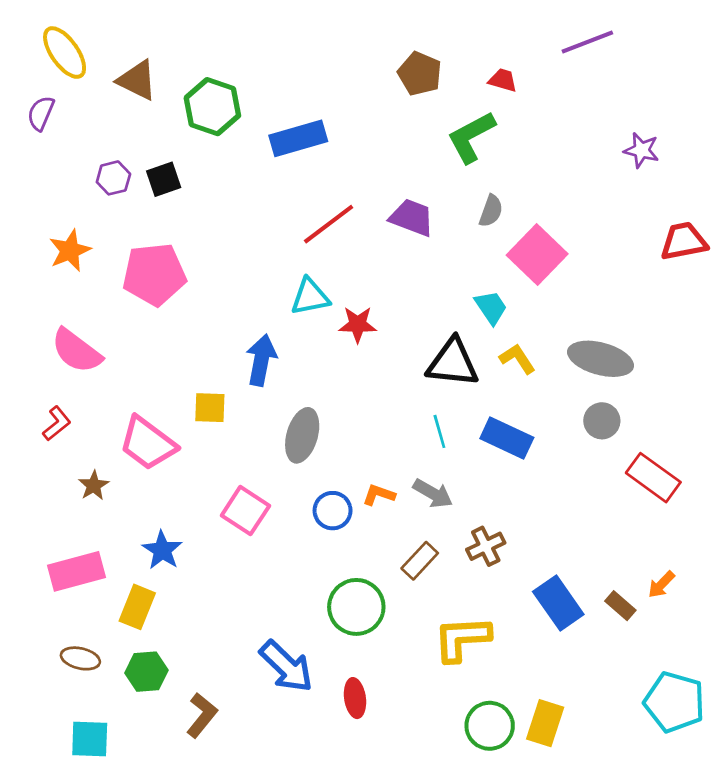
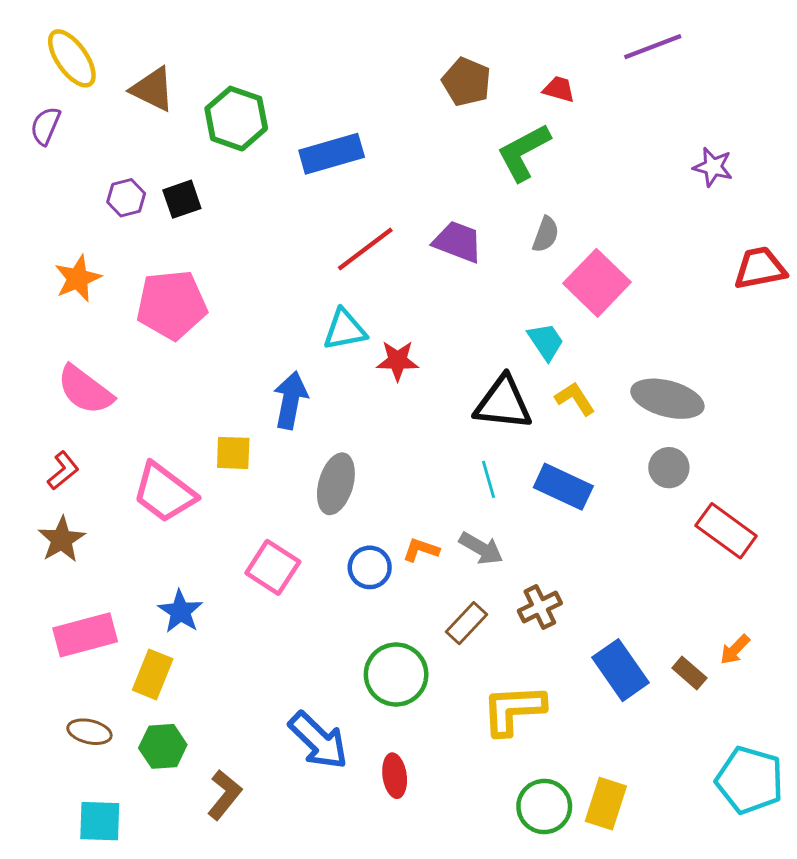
brown star: (94, 486) -> (62, 540), moved, size x1.4

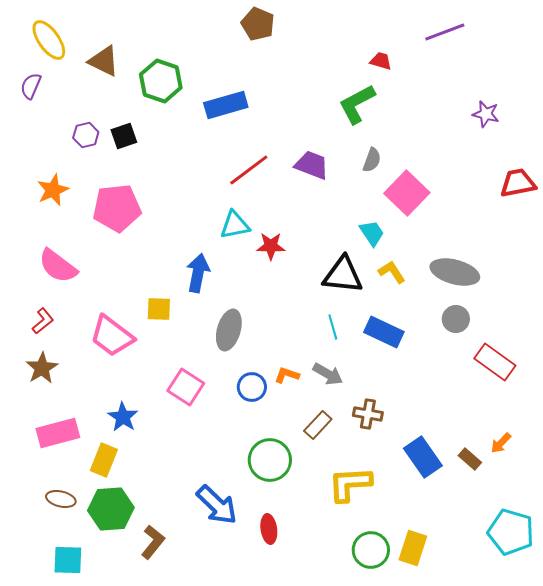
brown pentagon: (466, 82) -> (258, 24), moved
brown cross: (540, 607) -> (368, 414), turned 36
green hexagon: (163, 746) -> (111, 509), size x1.4

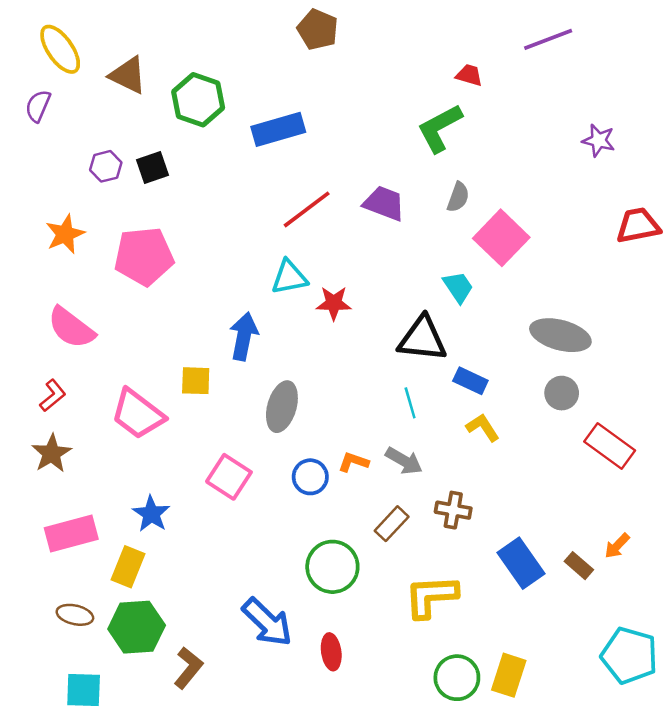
yellow L-shape: (392, 272) -> (483, 428), moved
blue rectangle: (384, 332) -> (470, 381), moved, size x0.7

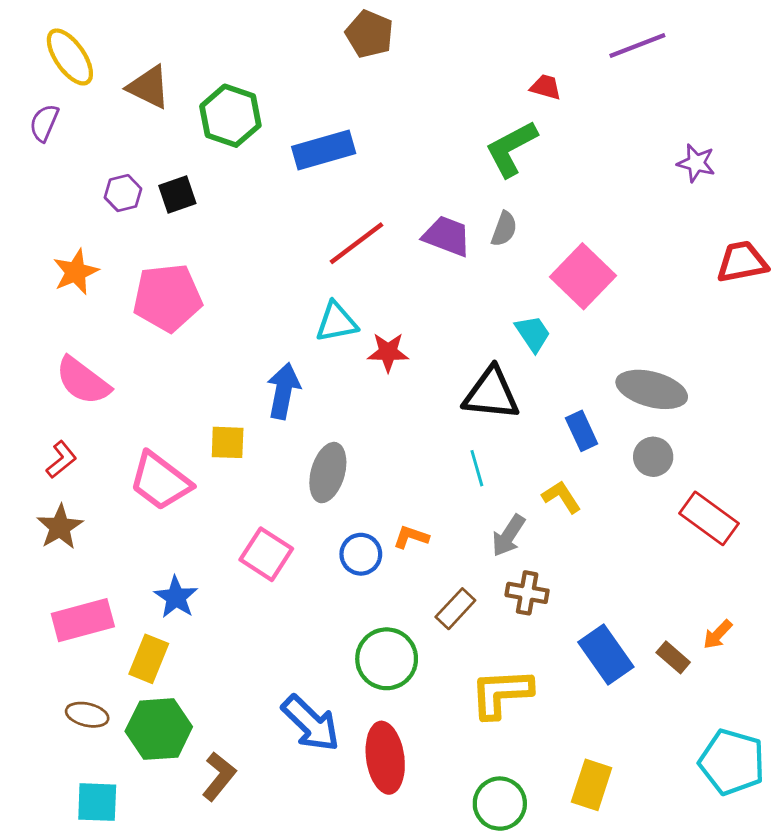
gray semicircle: (458, 197) -> (504, 229), moved
blue rectangle: (470, 381) -> (582, 431), moved, turned 40
gray arrow: (404, 461) -> (508, 536), moved, turned 93
red ellipse: (331, 652) -> (385, 758), size x1.6
green circle: (457, 678) -> (500, 804), moved

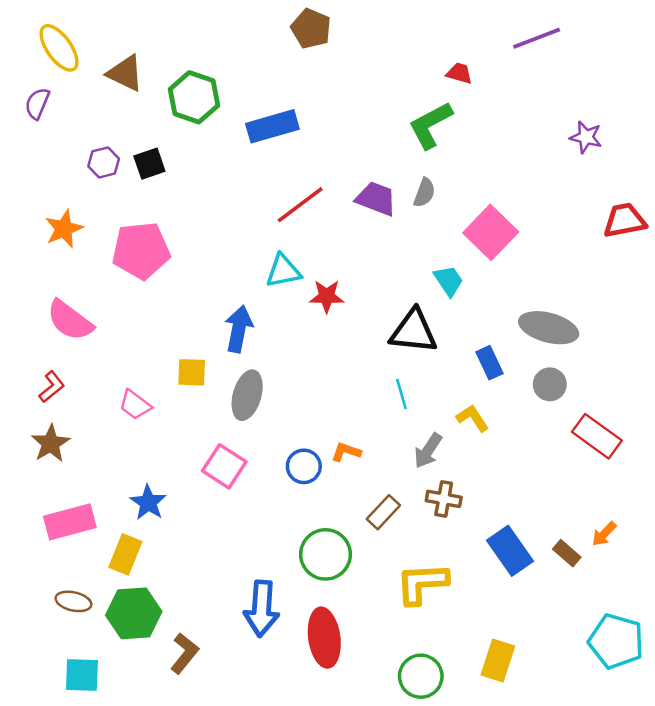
gray ellipse: (328, 473) -> (247, 395), moved
pink trapezoid: (160, 481) -> (135, 405), size x0.6
blue arrow: (311, 723) -> (262, 609), turned 50

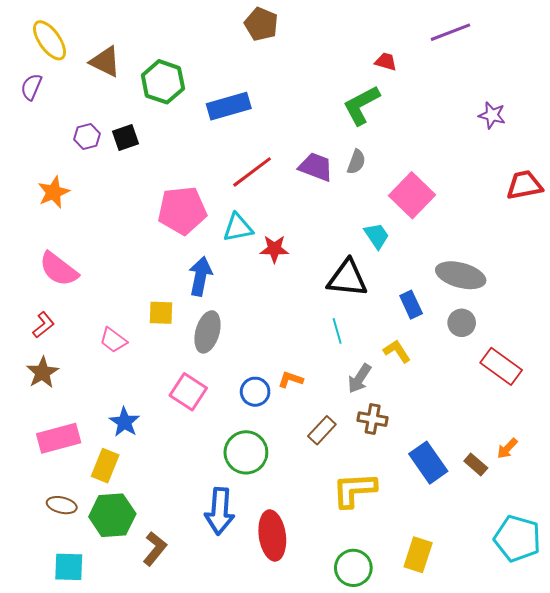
pink pentagon: (141, 250) -> (182, 210), moved
green circle: (325, 554) -> (246, 452), moved

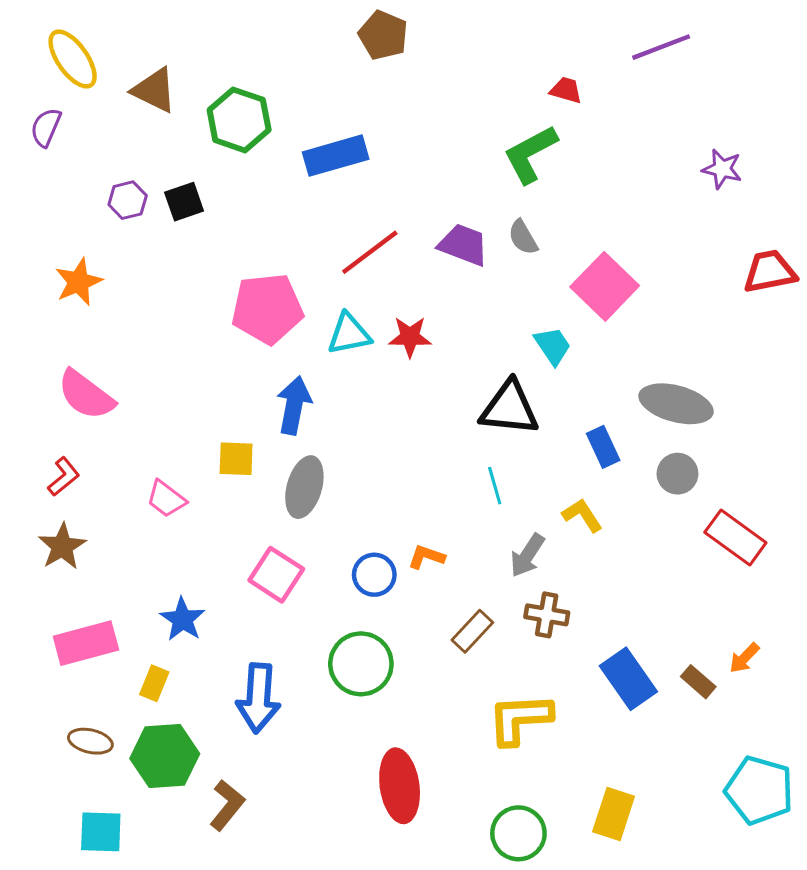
gray semicircle: (356, 162) -> (523, 237), turned 130
red star: (274, 249) -> (410, 337), moved
yellow rectangle: (105, 466) -> (154, 683), size x0.7
blue arrow: (220, 511) -> (258, 698), moved

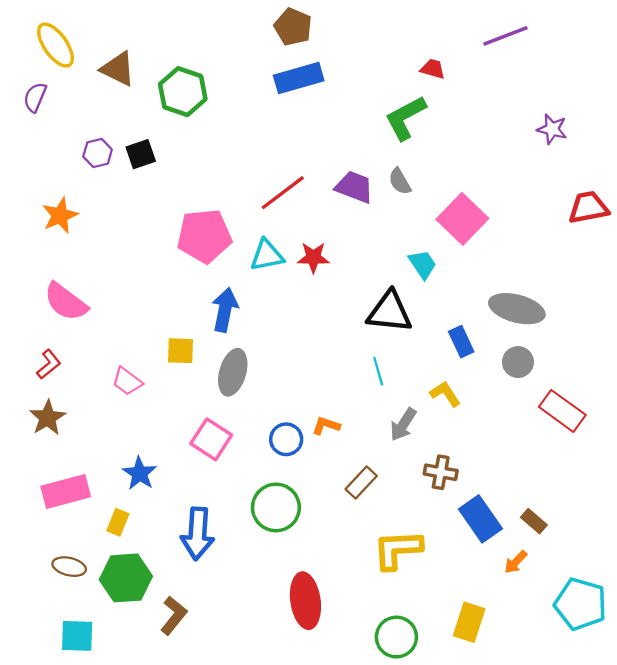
blue rectangle: (336, 156) -> (299, 78), moved
brown cross: (547, 615) -> (441, 472), moved
orange arrow: (744, 658) -> (516, 562), moved

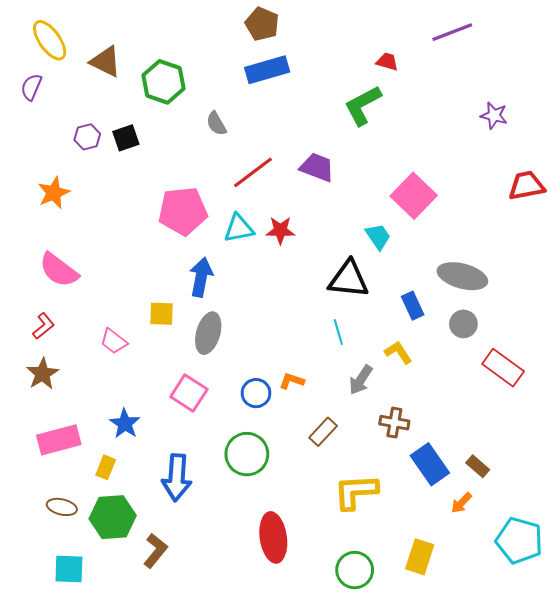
gray semicircle: (400, 181) -> (216, 124), moved

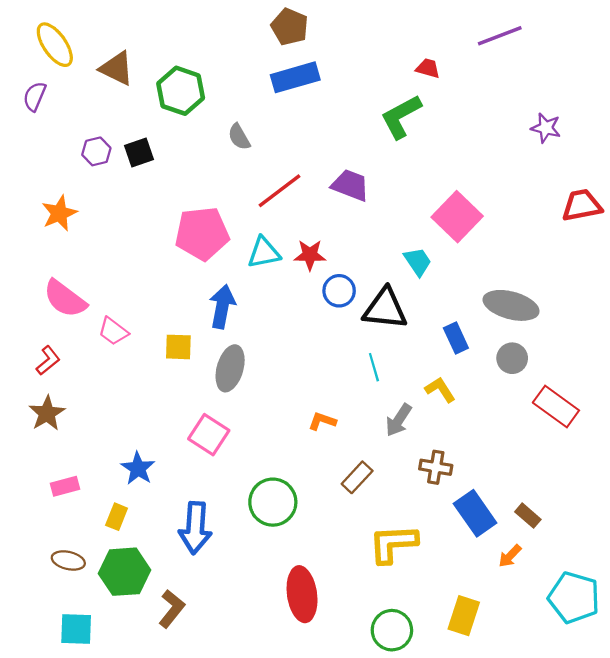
pink trapezoid: (114, 341) -> (113, 331), moved
blue circle: (256, 393) -> (339, 291), moved
pink rectangle: (59, 440) -> (65, 486), size x0.6

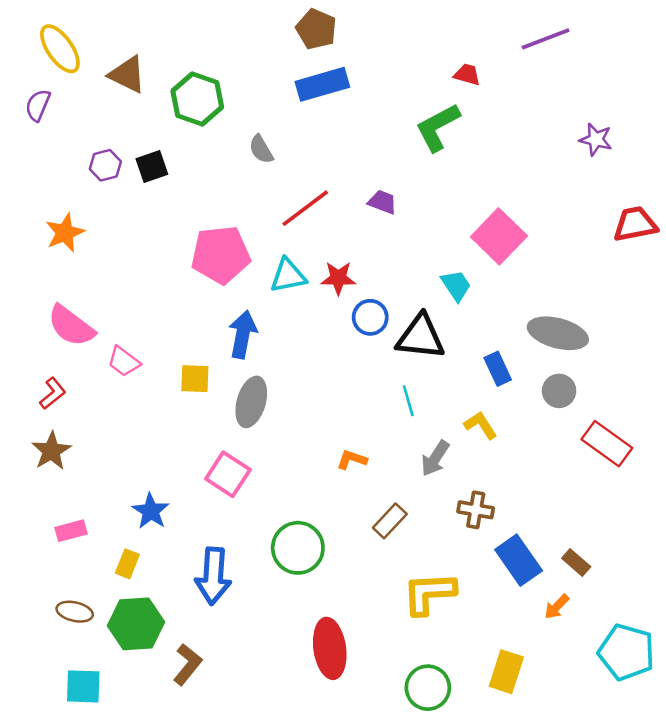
purple trapezoid: (350, 185) -> (382, 202), size x0.7

